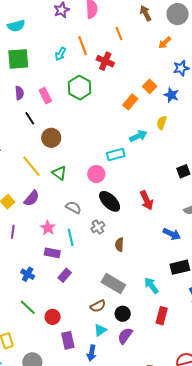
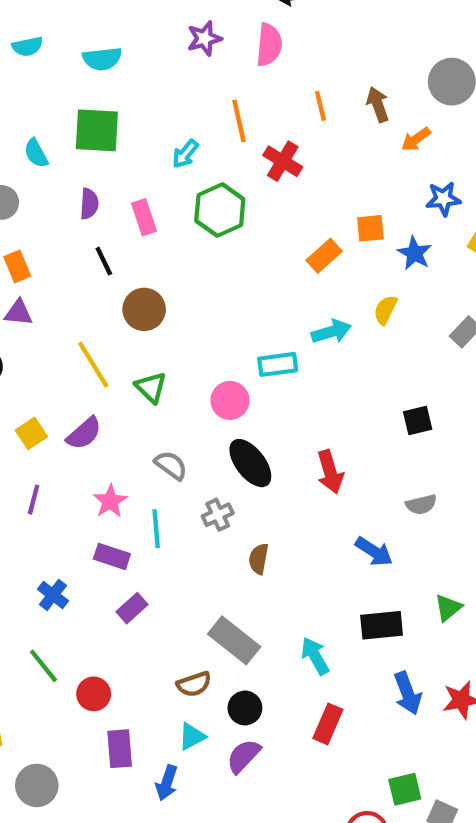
brown arrow: (146, 13) -> (378, 104), moved
cyan arrow: (60, 54) -> (185, 154), moved
orange square: (150, 86) -> (370, 228), turned 32

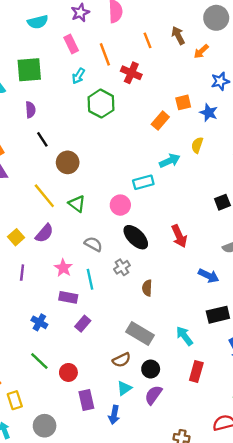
cyan semicircle: (102, 59) -> (38, 22), moved
pink rectangle: (144, 217) -> (71, 44), moved

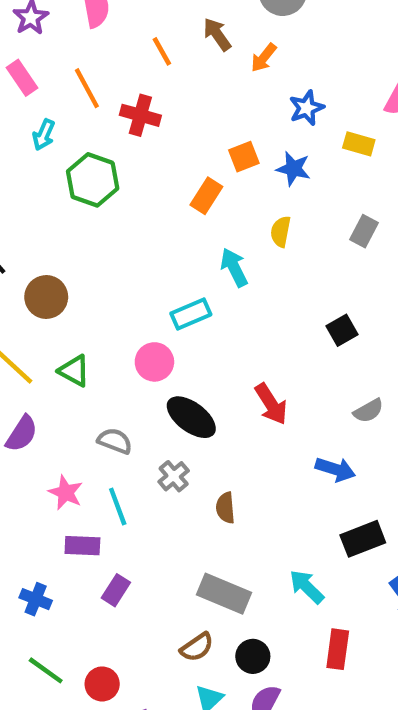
cyan arrow: (170, 161) -> (234, 267), turned -84

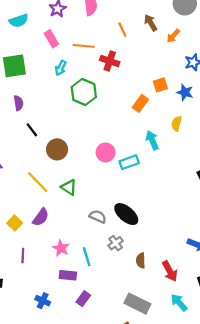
orange line: (87, 88) -> (84, 46), turned -60
pink circle: (154, 362) -> (106, 152), moved
red arrow: (271, 404) -> (170, 271), moved
gray semicircle: (115, 441) -> (98, 217), moved

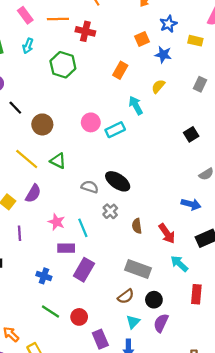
cyan arrow: (61, 68) -> (28, 46), moved
orange square: (160, 85) -> (142, 39), moved
yellow semicircle: (177, 124) -> (158, 86), turned 32
purple rectangle: (83, 299) -> (84, 270), size x1.5

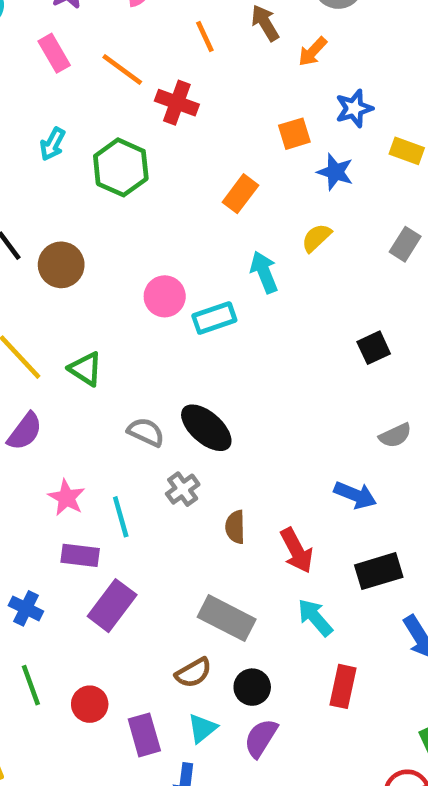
orange line: (58, 19) -> (122, 70), turned 30
cyan arrow: (28, 46) -> (52, 144), moved
brown circle: (42, 124) -> (61, 265), moved
green line: (51, 311) -> (31, 685), turned 30
purple rectangle: (100, 339) -> (144, 735), moved

